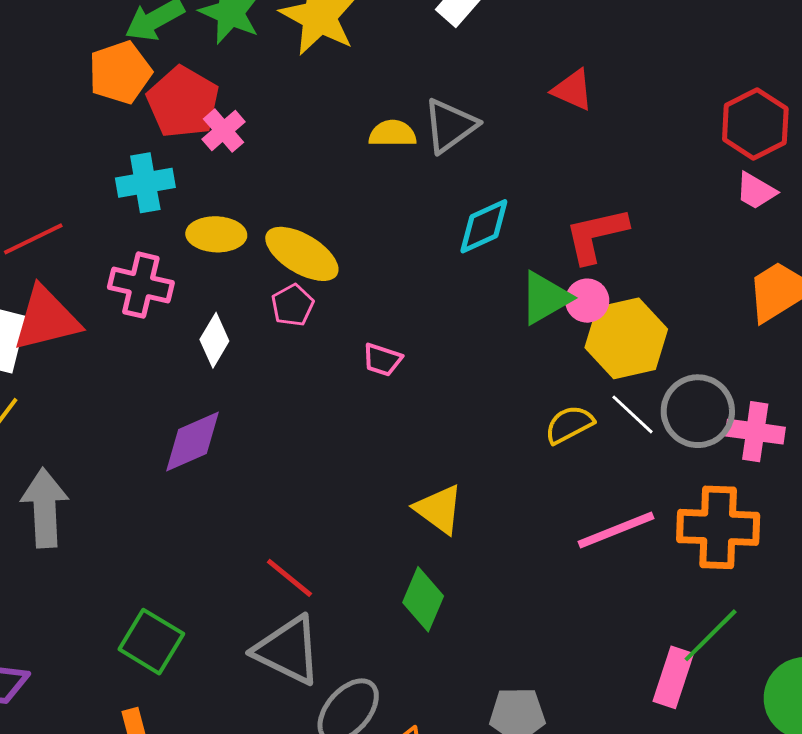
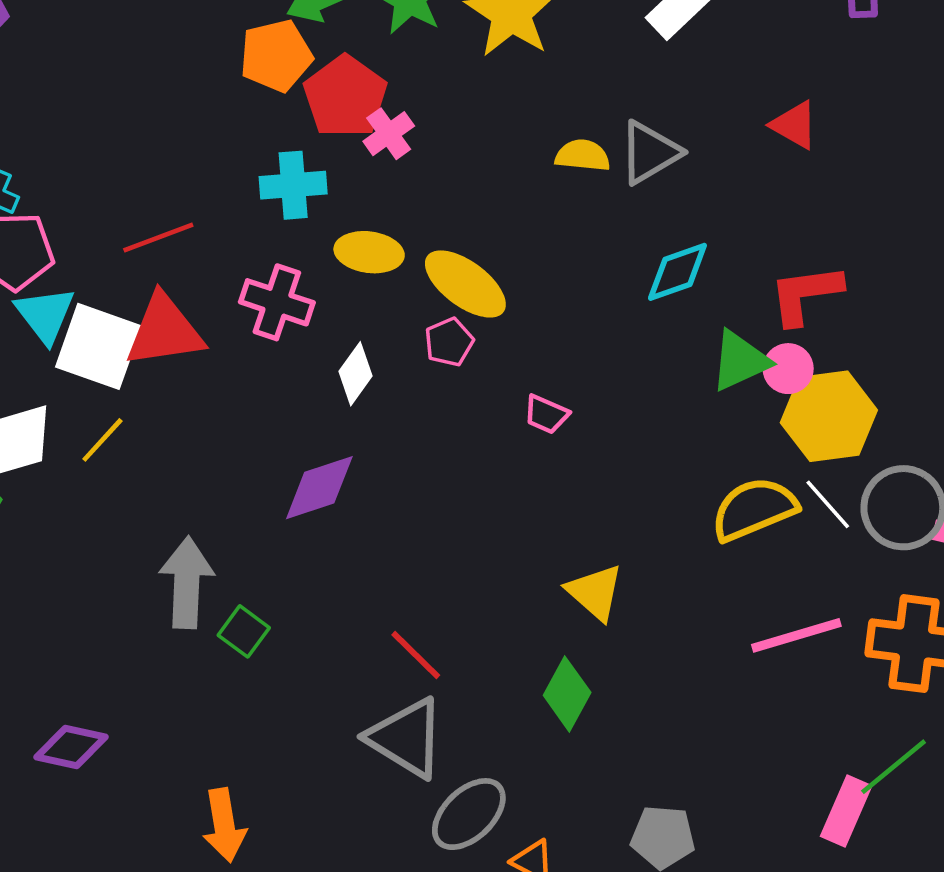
yellow semicircle: (569, 424) -> (754, 509), size x1.5
gray arrow: (45, 508) -> (187, 583), moved
green square: (151, 642) -> (244, 631), moved, size x0.7

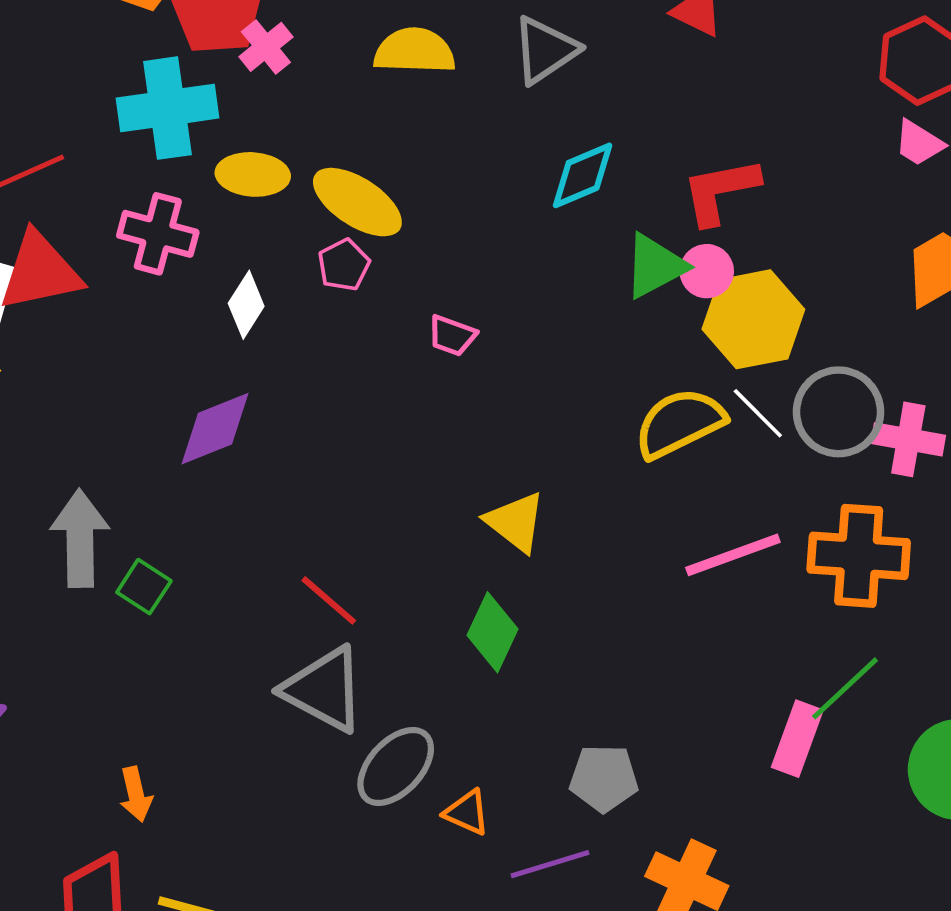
yellow semicircle: (583, 155) -> (415, 51), moved, size x1.4
cyan cross: (293, 185) -> (168, 108), size x1.4
orange arrow: (224, 825) -> (136, 794), size x0.7

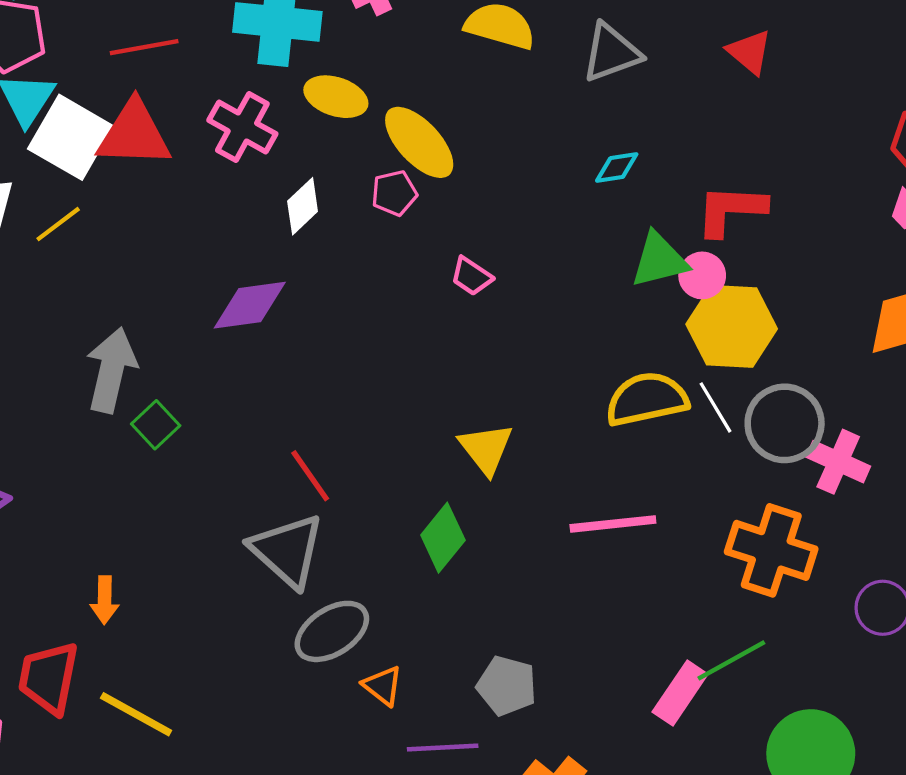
cyan diamond: (583, 175) -> (617, 167), size x0.7
pink line: (733, 555) -> (613, 524), moved

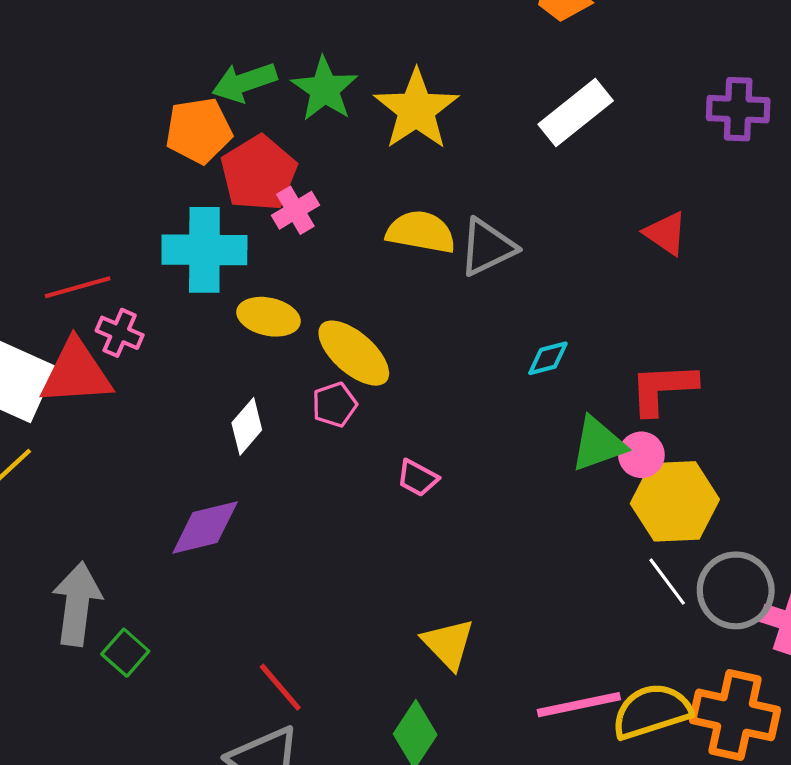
gray triangle: (611, 53) -> (487, 247), moved
pink cross: (242, 127) -> (120, 333), moved, size x0.7
yellow semicircle: (647, 399) -> (652, 711), moved

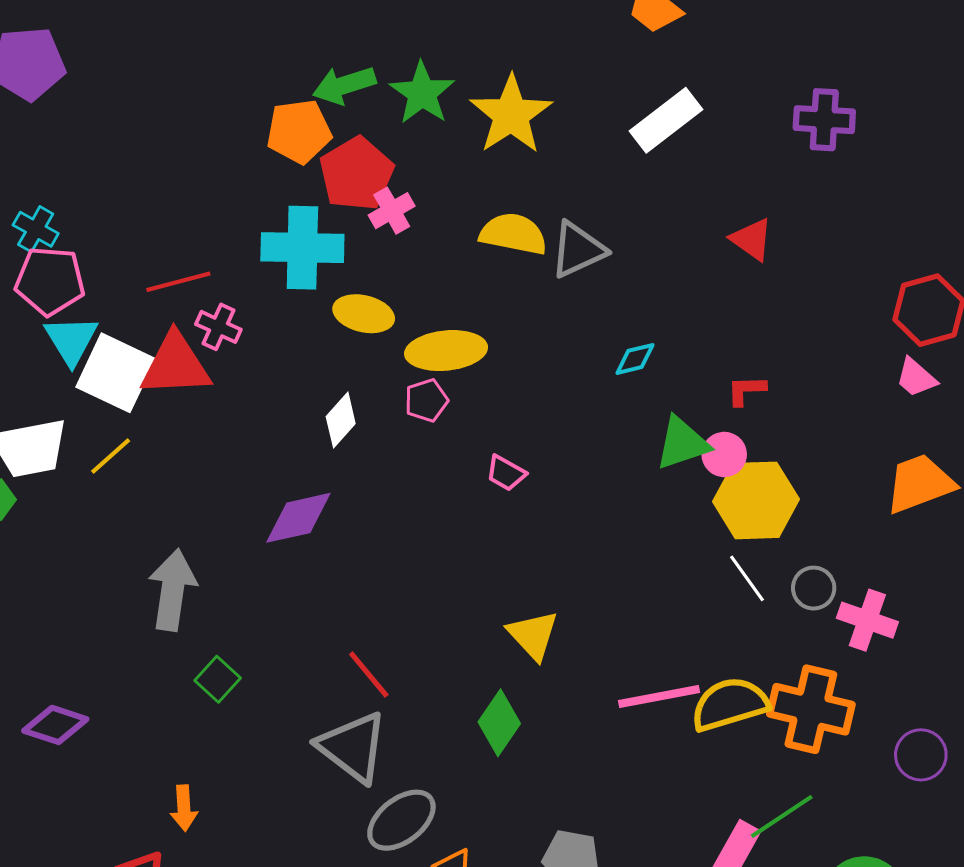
yellow ellipse: (354, 353) -> (446, 351), turned -48
red L-shape: (663, 388) -> (746, 390), size x0.6
gray circle: (736, 590) -> (814, 588), size x0.6
green square: (125, 653) -> (218, 679), moved

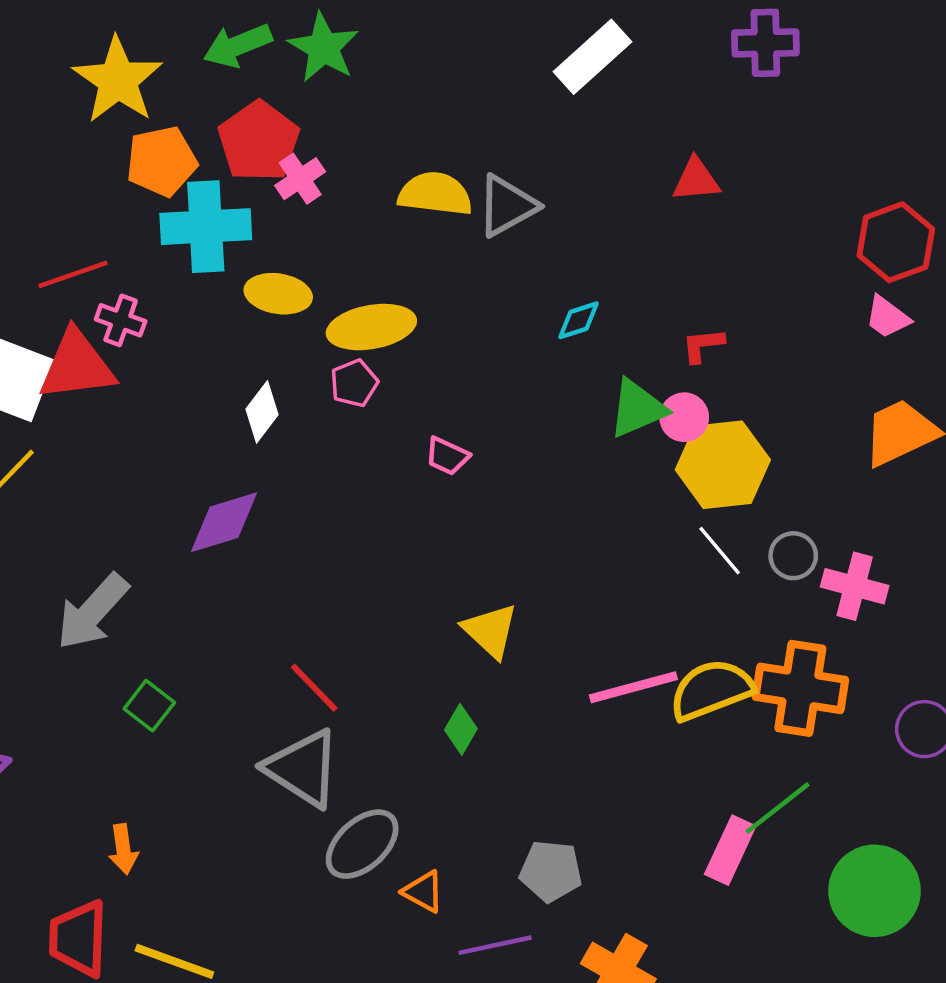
yellow star: (511, 115) -> (118, 80), moved
orange pentagon: (299, 131) -> (162, 161), moved
red triangle: (752, 239) -> (696, 180), turned -36
gray arrow: (172, 590) -> (92, 612), turned -142
green diamond: (499, 723) -> (461, 729), size x0.7

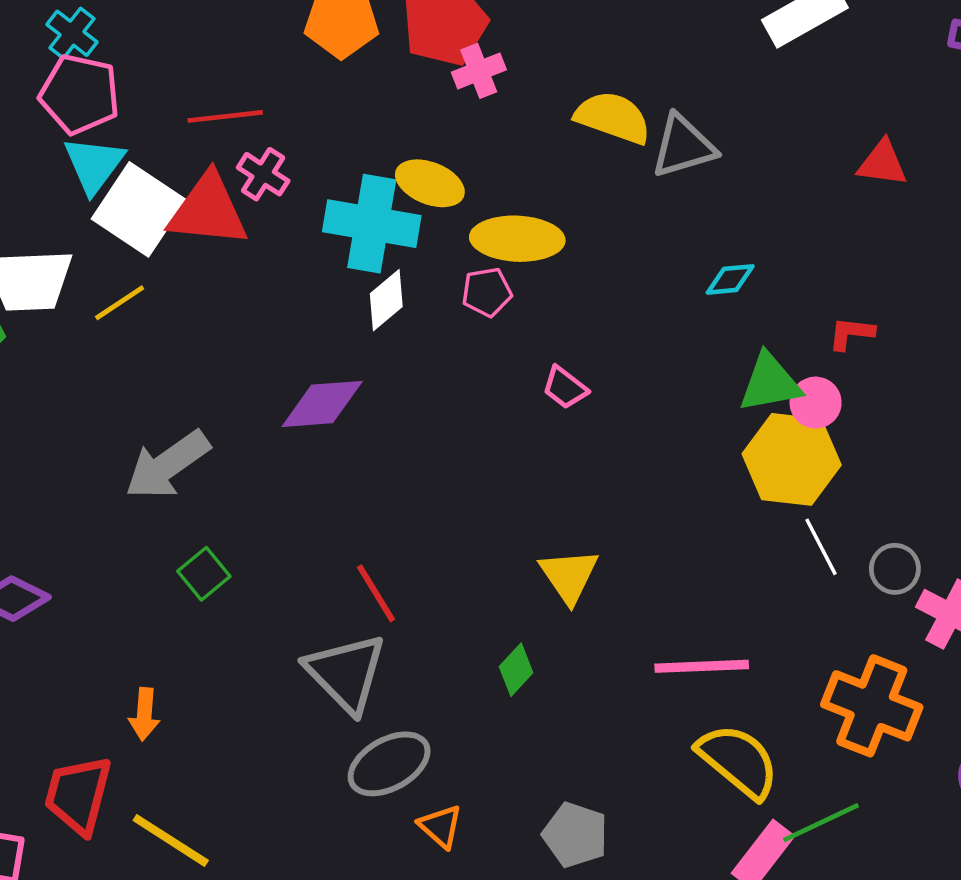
cyan cross: (206, 227) -> (372, 224), moved
yellow hexagon: (723, 465) -> (792, 459), moved
yellow semicircle: (711, 690) -> (738, 761), moved, turned 48

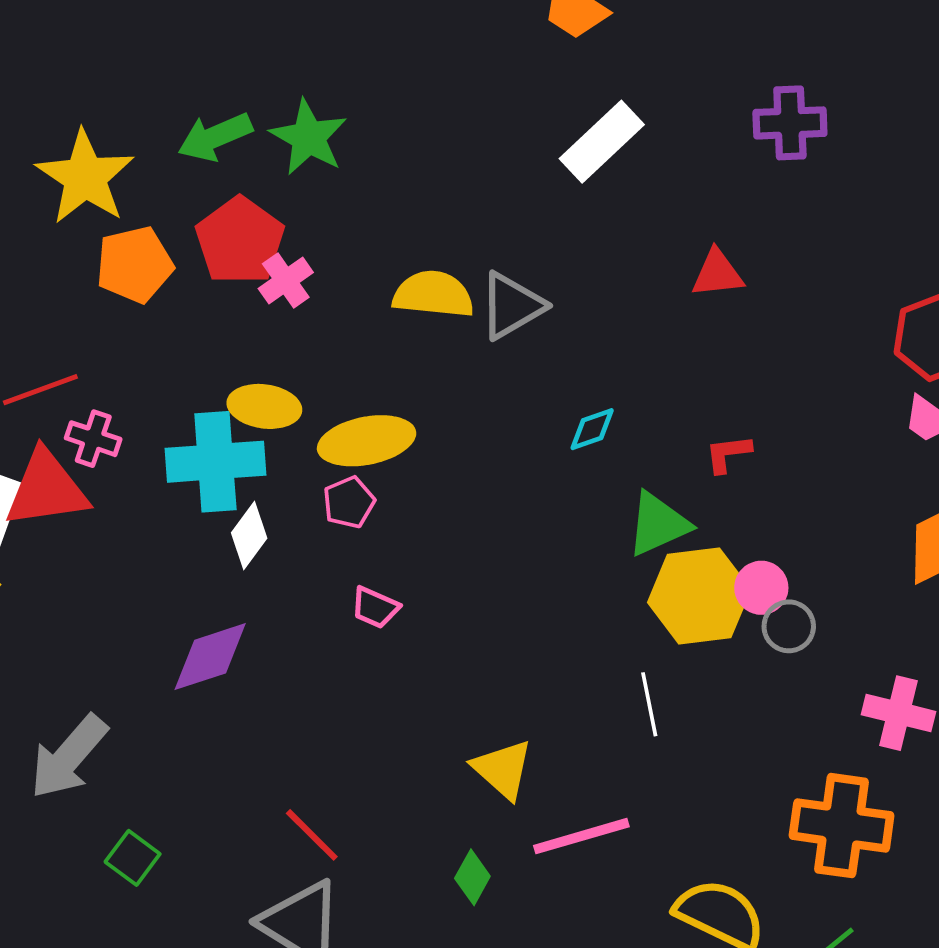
pink trapezoid: (565, 388) -> (375, 607), moved
pink circle: (816, 403) -> (761, 588), moved
white line: (821, 547) -> (649, 704), moved, turned 30
gray circle: (895, 569) -> (789, 626), moved
pink line: (702, 666) -> (581, 836), moved

